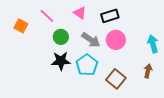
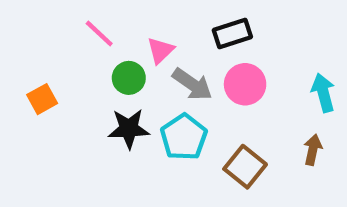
pink triangle: (80, 13) -> (160, 50), moved, turned 40
orange square: (21, 26) -> (42, 99), moved, turned 32

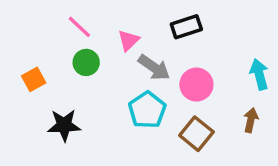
green circle: (129, 78) -> (86, 62), moved
pink circle: (245, 84) -> (196, 85), moved
black star: (129, 129) -> (64, 125), moved

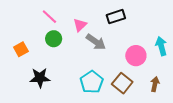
pink circle: (196, 85) -> (136, 56), moved
cyan pentagon: (147, 110) -> (92, 82), moved
brown arrow: (251, 120) -> (155, 84), moved

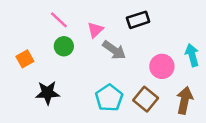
brown arrow: (155, 84) -> (185, 100), size x1.5

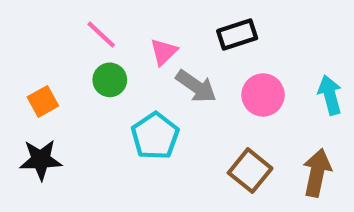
pink circle: (162, 66) -> (263, 95), moved
black star: (47, 93) -> (41, 160), moved
cyan pentagon: (109, 98) -> (155, 136), moved

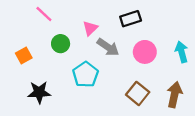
pink line: (101, 35) -> (44, 14), moved
black star: (41, 160) -> (39, 92), moved

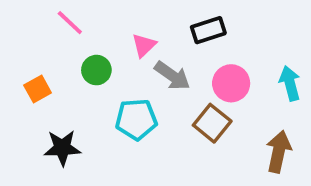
cyan pentagon: (85, 74) -> (136, 119), turned 30
brown square: (138, 93) -> (212, 123), moved

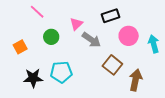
pink circle: (231, 83) -> (129, 36), moved
cyan pentagon: (136, 119) -> (61, 72), moved
brown arrow: (279, 152) -> (136, 80), moved

